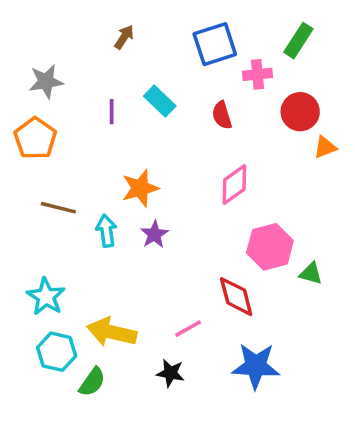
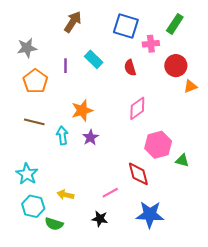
brown arrow: (124, 37) -> (73, 22), size x1.5
blue square: (215, 44) -> (126, 26), turned 35
orange pentagon: (35, 138) -> (35, 81), moved
yellow arrow: (112, 332) -> (65, 195), size x0.6
green semicircle: (92, 382) -> (54, 224), turned 72

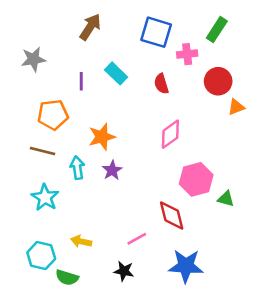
orange pentagon: (35, 81) -> (53, 115), moved, turned 30
cyan star: (27, 174) -> (45, 197), moved

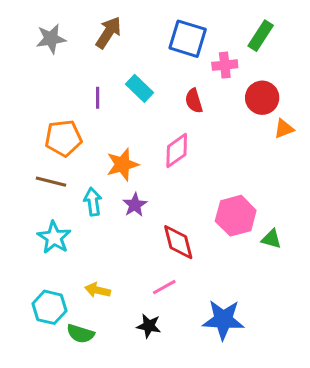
gray star: (33, 59) -> (51, 39), moved
pink diamond: (170, 134) -> (177, 150), moved
red diamond: (172, 216) -> (178, 242), moved

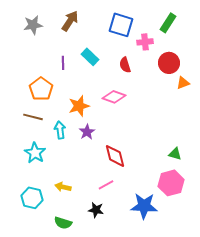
orange pentagon: (63, 138) -> (41, 89), turned -30
pink diamond: (177, 150) -> (114, 97), turned 55
pink hexagon: (236, 216) -> (171, 183), moved
green semicircle: (80, 334) -> (63, 223), moved

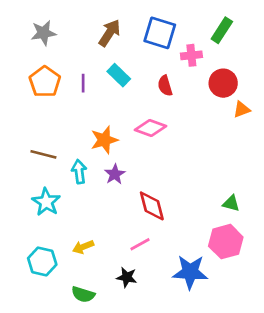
brown arrow: (70, 21) -> (110, 33), moved
orange pentagon: (41, 89) -> (45, 82), moved
yellow arrow: (63, 187) -> (83, 247), turned -35

